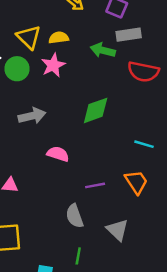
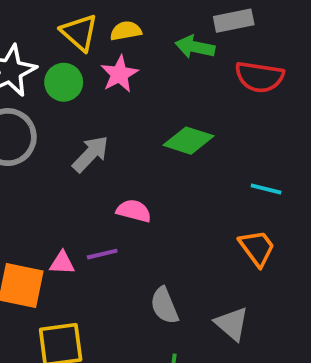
green diamond: (96, 110) -> (189, 141), turned 40
gray arrow: (32, 116) -> (91, 154), turned -30
purple line: (95, 185) -> (102, 254), moved

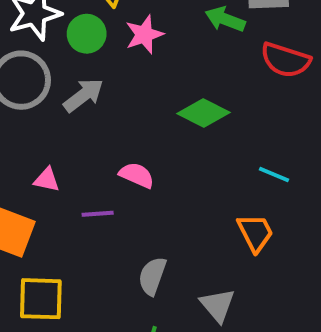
gray arrow: (91, 154) -> (84, 95), moved
pink triangle: (62, 263) -> (47, 180), moved
gray semicircle: (164, 306) -> (152, 276), turned 33

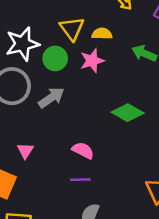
pink triangle: (47, 180) -> (25, 151), turned 48
purple line: (98, 214) -> (80, 180), moved

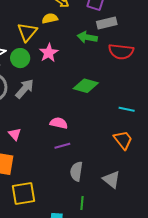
yellow triangle: (72, 29) -> (27, 32), turned 30
yellow semicircle: (102, 34) -> (50, 18), moved

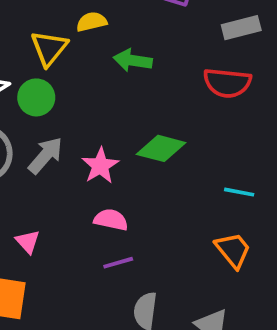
gray rectangle: (107, 23) -> (241, 28), moved
green arrow: (87, 37) -> (133, 60), moved
pink star: (49, 53) -> (100, 166), moved

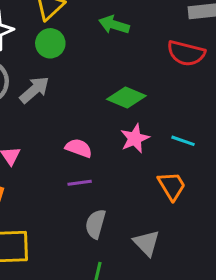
green circle: (36, 97) -> (50, 43), moved
pink star: (100, 166) -> (135, 138), moved

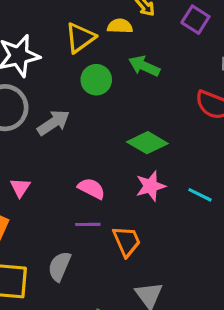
green circle: (50, 43) -> (96, 80), moved
orange trapezoid: (172, 186) -> (127, 241), moved
gray semicircle: (95, 224) -> (60, 266), moved

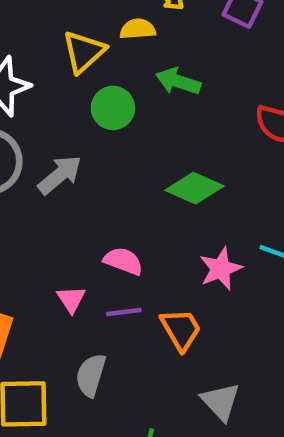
pink star: (151, 186) -> (221, 269), moved
pink triangle: (20, 188) -> (71, 299), moved

